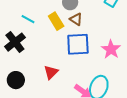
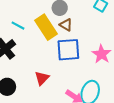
yellow rectangle: (56, 21) -> (46, 27), size x1.4

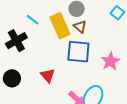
red triangle: (42, 78) -> (48, 75), turned -35

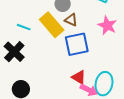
pink star: (110, 61) -> (107, 25), moved
red triangle: (48, 75) -> (79, 77), moved

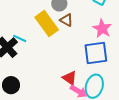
cyan line: (24, 27) -> (20, 38), moved
blue square: (77, 44) -> (96, 53), moved

